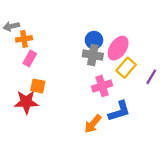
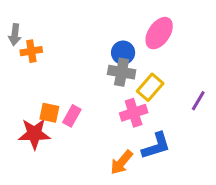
gray arrow: (11, 26) -> (15, 35), turned -70
pink ellipse: (118, 48) -> (159, 33), moved
pink rectangle: (30, 58) -> (72, 116), moved
yellow rectangle: (126, 68) -> (150, 87), moved

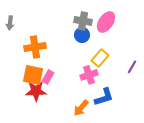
orange cross: (31, 51) -> (35, 47), moved, size x1.5
gray cross: (122, 72) -> (83, 21), moved
orange square: (49, 113) -> (33, 75), size x1.5
red star: (34, 134) -> (36, 91), moved

